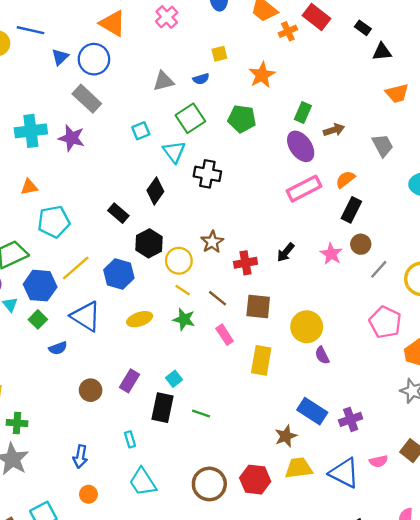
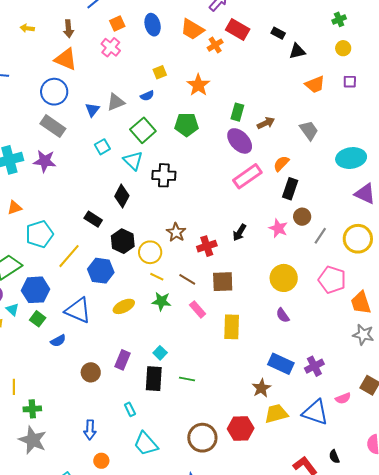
blue triangle: (60, 57) -> (92, 110), moved
yellow line: (76, 268) -> (69, 256), moved
yellow circle: (307, 327) -> (284, 278), moved

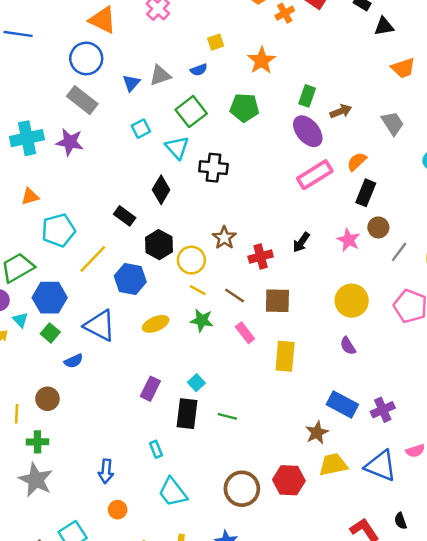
brown circle: (91, 372) -> (47, 399), moved

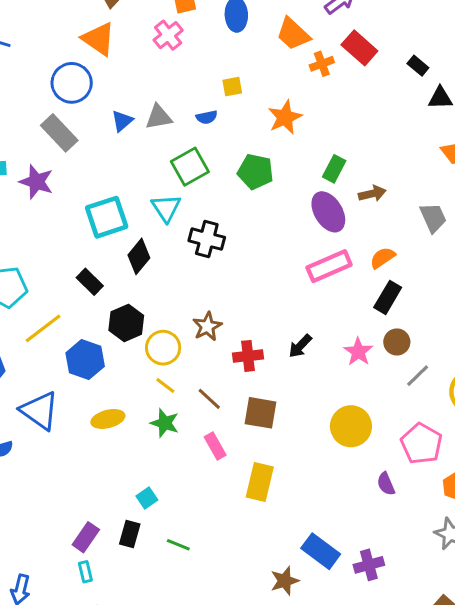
cyan square: (141, 129) -> (107, 217), moved, size x1.8
purple semicircle: (348, 346) -> (386, 484), moved
purple rectangle: (150, 389) -> (86, 537), moved
black rectangle: (187, 414) -> (130, 534), size x0.7

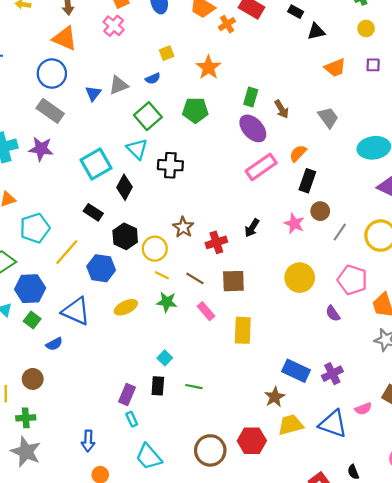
brown arrow: (372, 194) -> (281, 109), turned 84

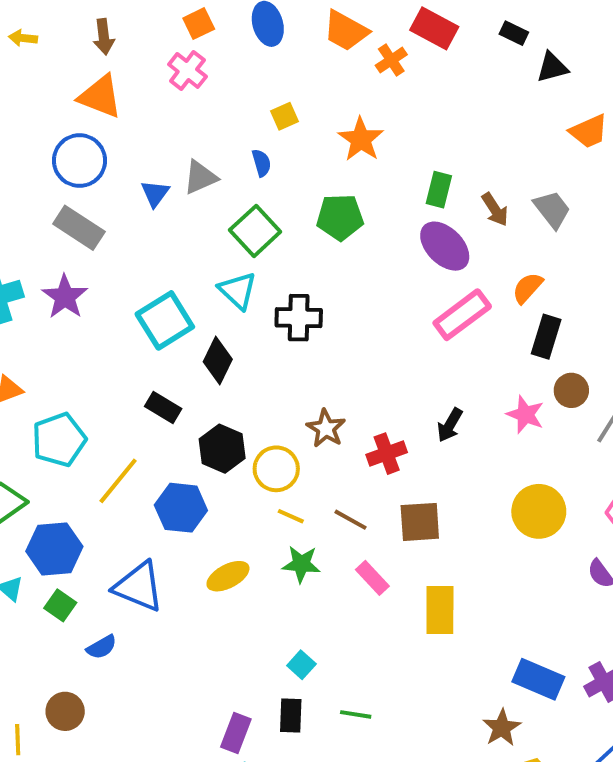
blue semicircle: (153, 79) -> (261, 163), turned -80
gray trapezoid: (328, 117) -> (552, 209), moved
purple star: (41, 149) -> (65, 297), turned 30

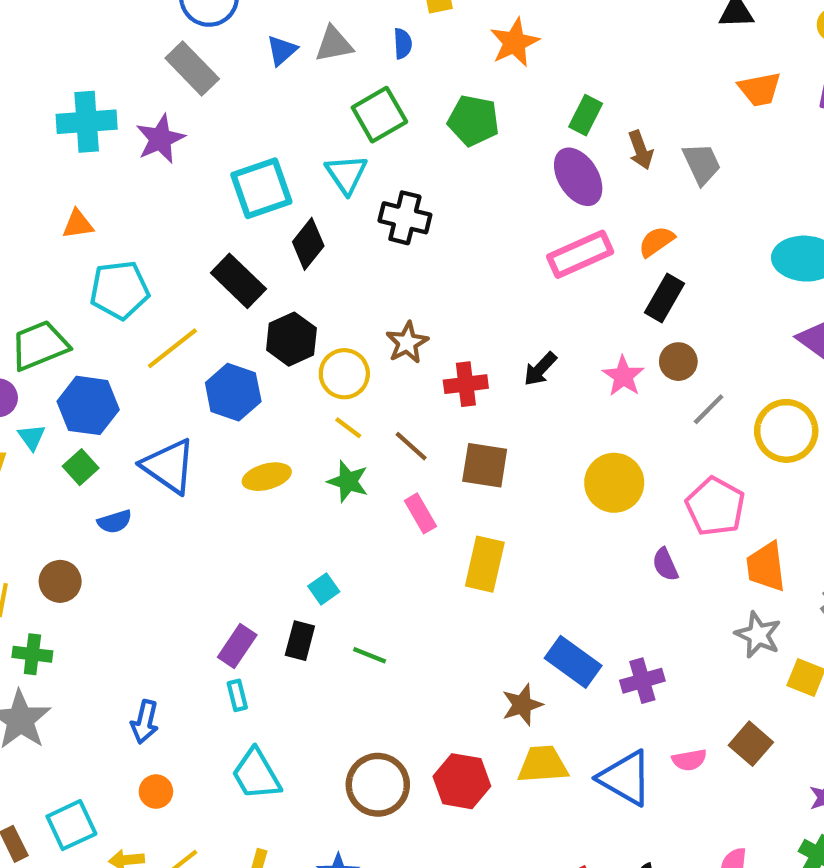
black rectangle: (163, 408) -> (238, 281), size x1.4

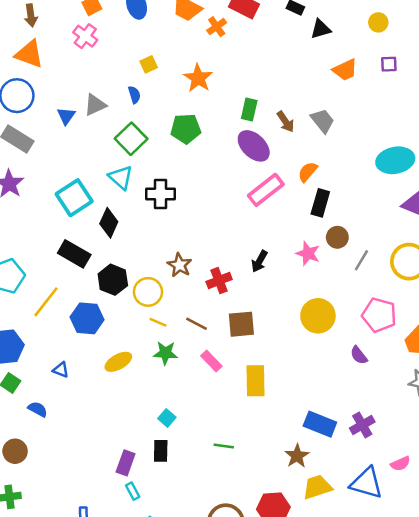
blue triangle: (169, 466) -> (61, 370), size x0.5
blue semicircle: (115, 522) -> (38, 409), turned -120
green line: (370, 655) -> (224, 446), moved

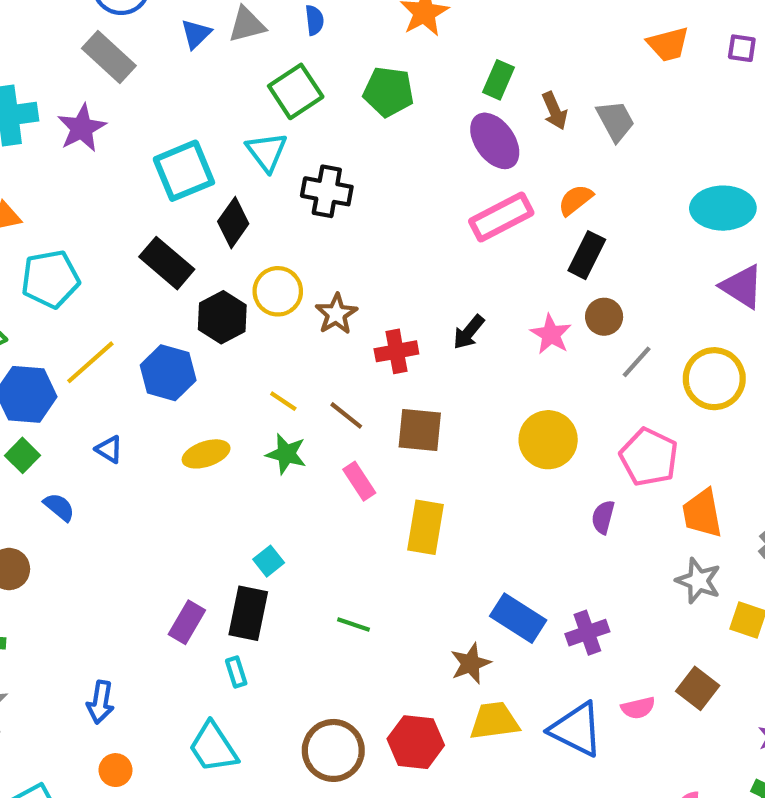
yellow circle: (148, 292) -> (278, 291), moved
yellow line: (46, 302) -> (90, 362), moved
purple semicircle: (359, 355) -> (603, 517), turned 42
black rectangle: (161, 451) -> (248, 613), size x1.4
cyan rectangle: (133, 491) -> (236, 672), moved

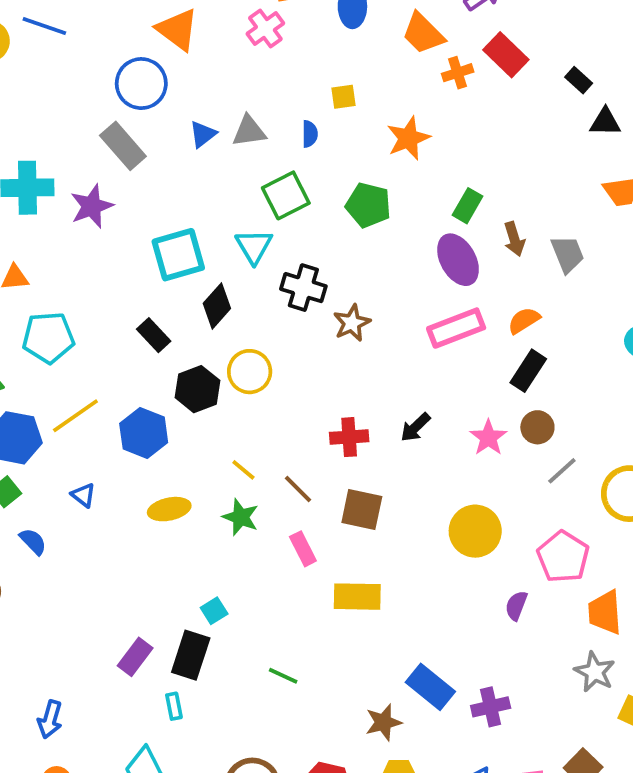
black rectangle: (167, 263) -> (154, 335), size x0.7
brown star: (336, 314) -> (352, 323), moved
yellow rectangle: (426, 527) -> (357, 597), turned 75

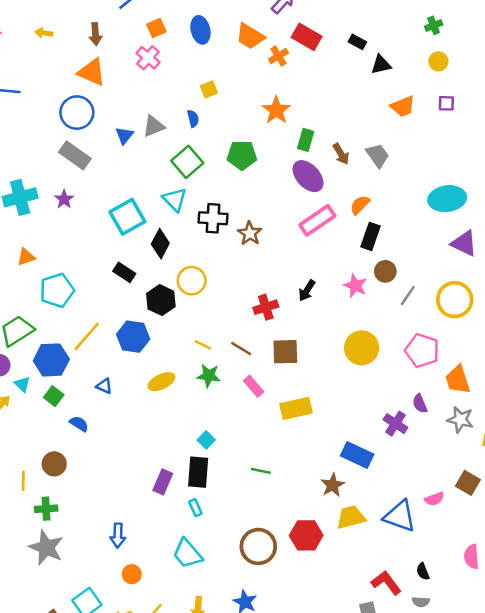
orange star: (408, 138) -> (276, 110), moved
purple star: (92, 206) -> (64, 199), size x0.7
purple semicircle: (516, 606) -> (420, 404), moved, turned -30
purple cross: (491, 707) -> (395, 424), moved, turned -30

